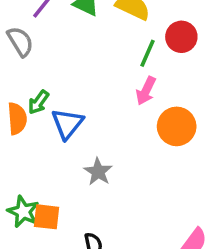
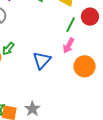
blue triangle: (67, 124) -> (42, 60), moved
gray star: (98, 172) -> (32, 109), moved

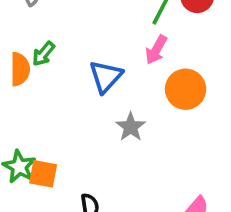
gray star: (32, 109) -> (131, 127), moved

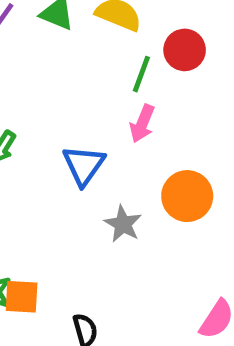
orange circle: (186, 89) -> (187, 196), moved

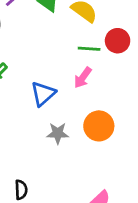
green line: (141, 74) -> (89, 49), turned 60
gray star: (123, 224) -> (58, 133), turned 30

